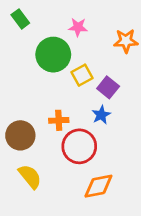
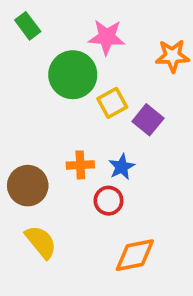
pink star: (78, 27) -> (107, 37), size x1.4
blue star: (101, 115) -> (122, 167), moved
red circle: (79, 146) -> (109, 201), size x0.6

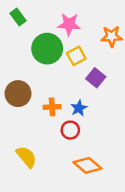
yellow square: (112, 103) -> (76, 56), moved
brown circle: (28, 186) -> (18, 94), moved
orange diamond: (135, 255) -> (87, 165), turned 52

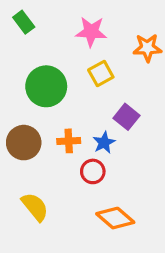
green circle: (47, 49) -> (46, 86), moved
purple square: (96, 78) -> (126, 117), moved
brown circle: (18, 94) -> (24, 143), moved

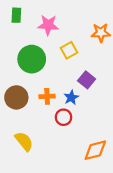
green rectangle: (24, 22) -> (16, 15), turned 40
pink star: (91, 32) -> (48, 25), moved
orange diamond: (115, 218) -> (95, 150), moved, turned -55

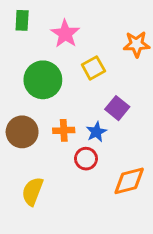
pink star: (48, 25) -> (65, 34), turned 30
yellow semicircle: (24, 141) -> (32, 191), turned -120
orange diamond: (95, 150) -> (129, 181), moved

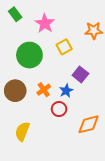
green rectangle: (22, 20) -> (15, 14), turned -40
orange cross: (64, 130) -> (44, 90), turned -32

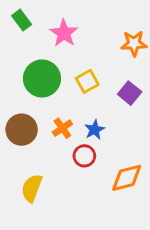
yellow square: (64, 47) -> (87, 81), moved
purple square: (80, 74) -> (130, 93), moved

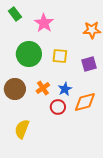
yellow square: (87, 81) -> (60, 56), turned 35
purple square: (130, 93) -> (89, 64), turned 35
orange diamond: (127, 178) -> (85, 102), moved

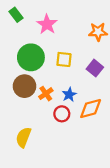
purple square: (89, 64) -> (95, 68), turned -35
brown circle: (15, 89) -> (25, 86), moved

